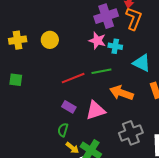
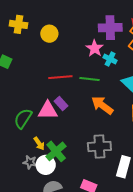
purple rectangle: (69, 107) -> (61, 104), moved
pink triangle: (96, 110) -> (48, 110), moved
green semicircle: (63, 130) -> (23, 118), moved, size x1.5

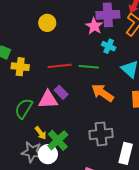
yellow cross: (18, 24) -> (20, 67), moved
pink star: (95, 48) -> (94, 26), moved
gray star: (30, 162) -> (32, 152), size x1.5

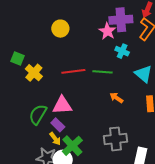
yellow cross: (20, 67) -> (34, 73), turned 36
purple rectangle: (61, 92) -> (58, 125), moved
orange arrow: (102, 93) -> (116, 98), size x0.6

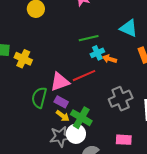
cyan cross: (122, 51) -> (97, 53), moved, turned -32
red line: (73, 71) -> (84, 76), moved

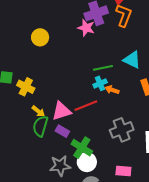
green line: (89, 38) -> (103, 68), moved
yellow arrow: (63, 116) -> (38, 111), moved
white circle: (76, 134) -> (87, 162), moved

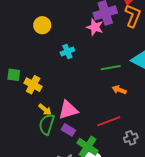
yellow circle: (40, 37) -> (42, 25), moved
cyan cross: (100, 83) -> (67, 52), moved
red line: (86, 106) -> (109, 121), moved
gray cross: (122, 130) -> (131, 138), moved, size x0.6

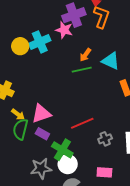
yellow circle: (42, 25) -> (20, 46), moved
cyan cross: (67, 52) -> (40, 42), moved, size x1.5
orange arrow: (119, 90) -> (85, 55), moved, turned -72

